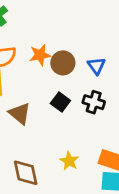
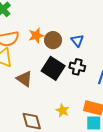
black square: (60, 102) -> (53, 68), size x1.6

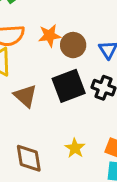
black square: (53, 68) -> (69, 86), turned 30

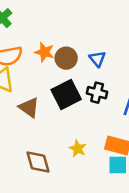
orange star: (50, 36) -> (45, 52), turned 30

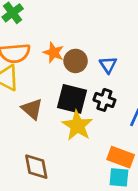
black square: (66, 94) -> (72, 99), turned 36
yellow star: (78, 149) -> (77, 126), moved, size x1.6

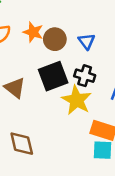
black square: (72, 99) -> (53, 76), turned -32
yellow star: (77, 126) -> (77, 100), moved

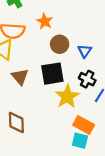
orange star: (33, 32) -> (45, 21), moved
black cross: (85, 76) -> (87, 79), moved

